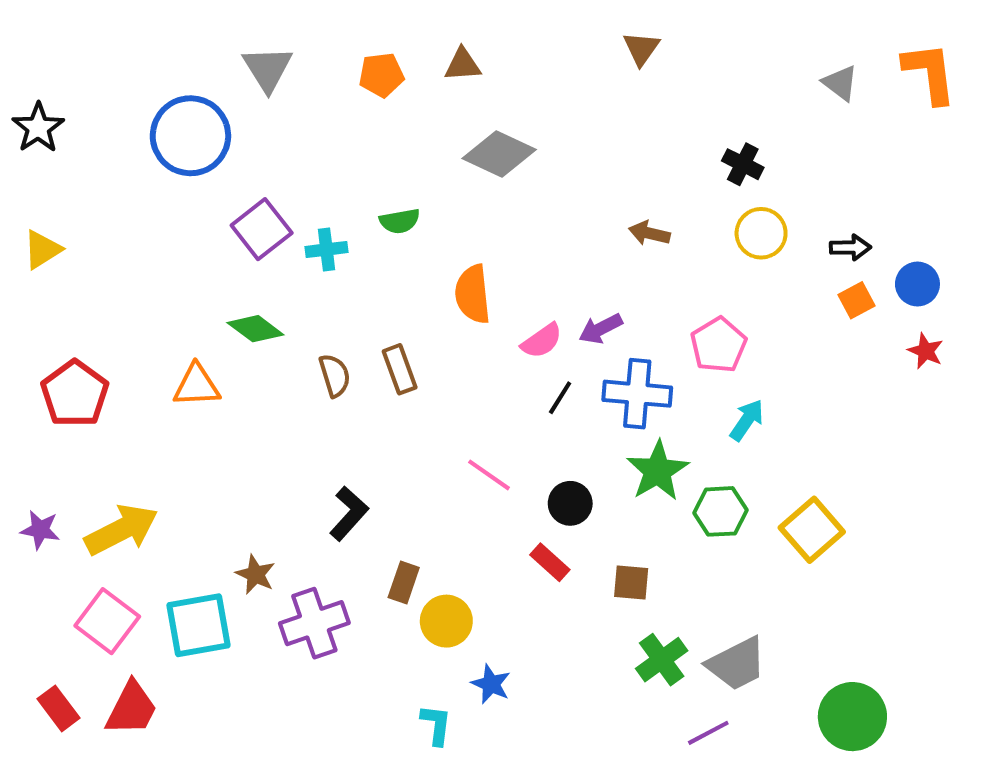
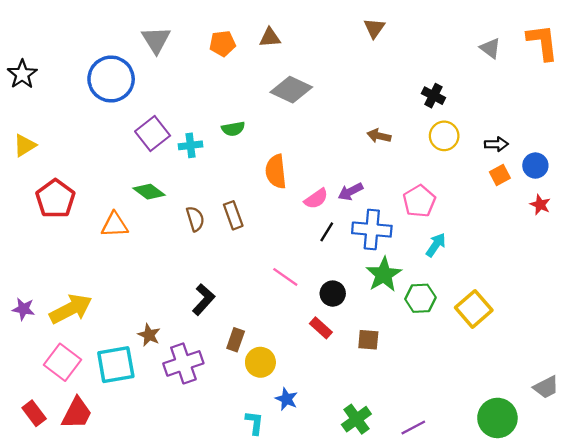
red pentagon: (75, 394) -> (55, 199), moved
green cross: (662, 660) -> (356, 419), moved
gray trapezoid: (737, 664) -> (546, 387), moved, size x0.7

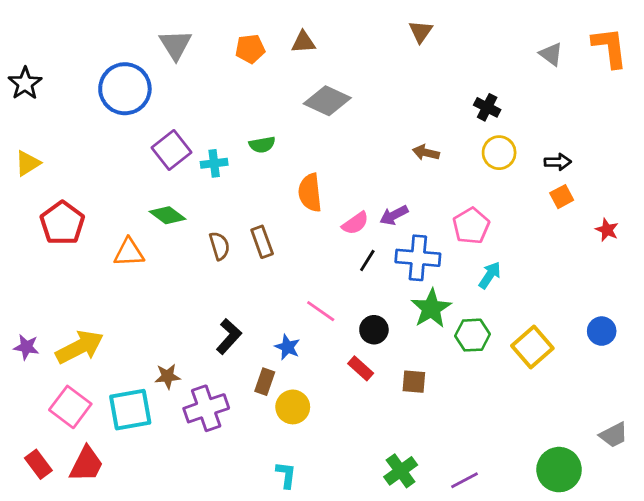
blue circle: (535, 166) -> (602, 331), moved
brown star: (149, 335) -> (168, 376), turned -30
blue star: (286, 399) -> (287, 347), moved

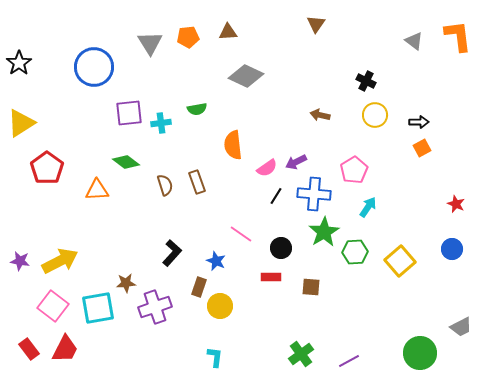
gray triangle: (176, 45) -> (150, 43), moved
purple square: (172, 150) -> (129, 113), turned 32
yellow triangle: (28, 163) -> (21, 123), size x1.4
red star: (607, 230) -> (456, 204), moved
red rectangle: (361, 368) -> (271, 277), turned -42

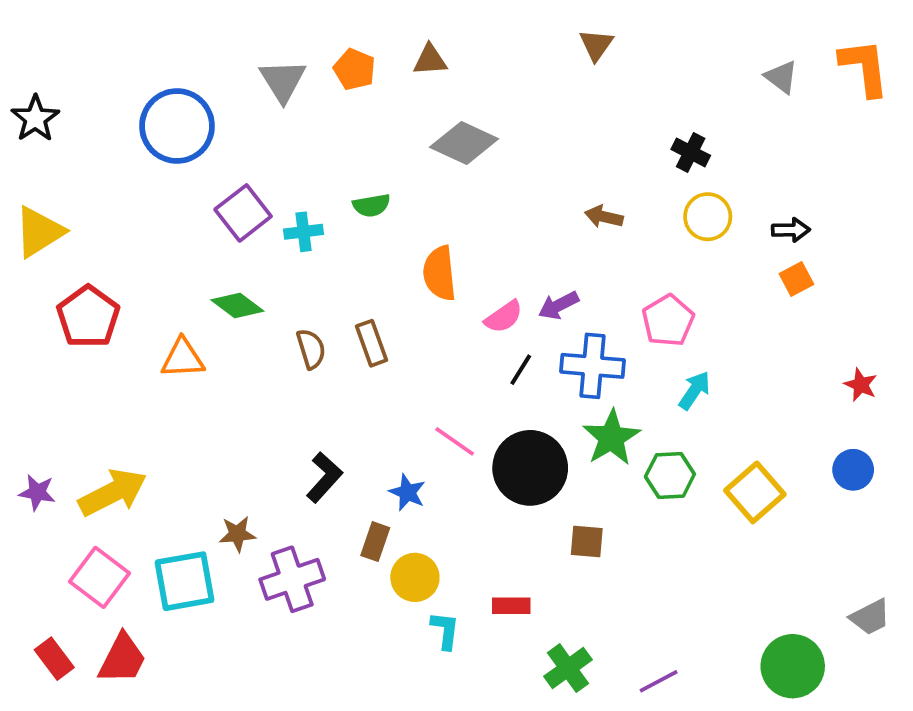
orange pentagon: (188, 37) -> (355, 69), turned 30
purple square: (129, 113) -> (243, 213), turned -32
black circle: (281, 248) -> (530, 468), size x1.8
red rectangle: (271, 277) -> (511, 606), moved
cyan L-shape: (215, 357) -> (445, 630), moved

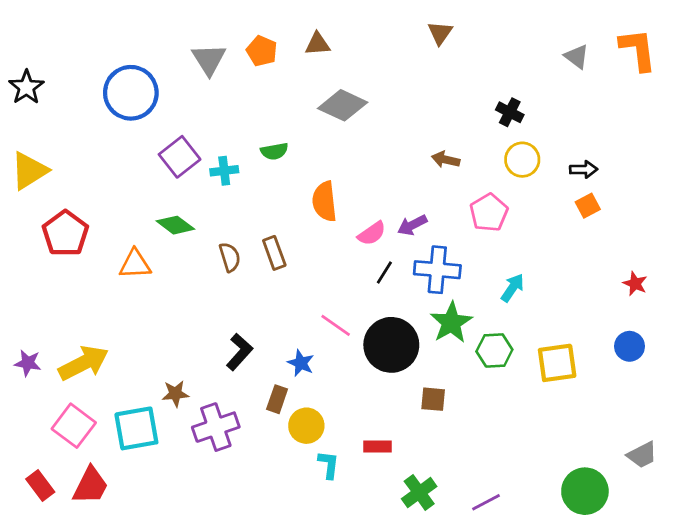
pink pentagon: (668, 321) -> (489, 213), moved
yellow square: (755, 492) -> (557, 363), turned 33

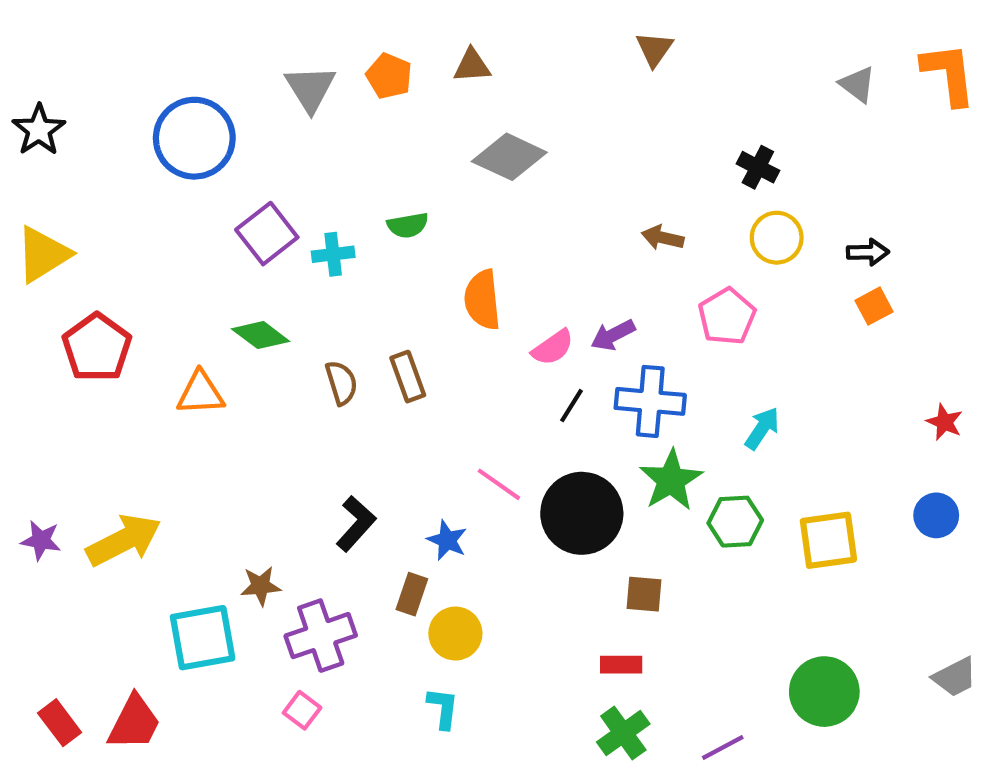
pink square: (74, 426) -> (302, 710), moved, size x0.6
red rectangle: (377, 447) -> (621, 665), moved
cyan L-shape: (329, 465) -> (443, 708), moved
green circle: (585, 491) -> (824, 692), moved

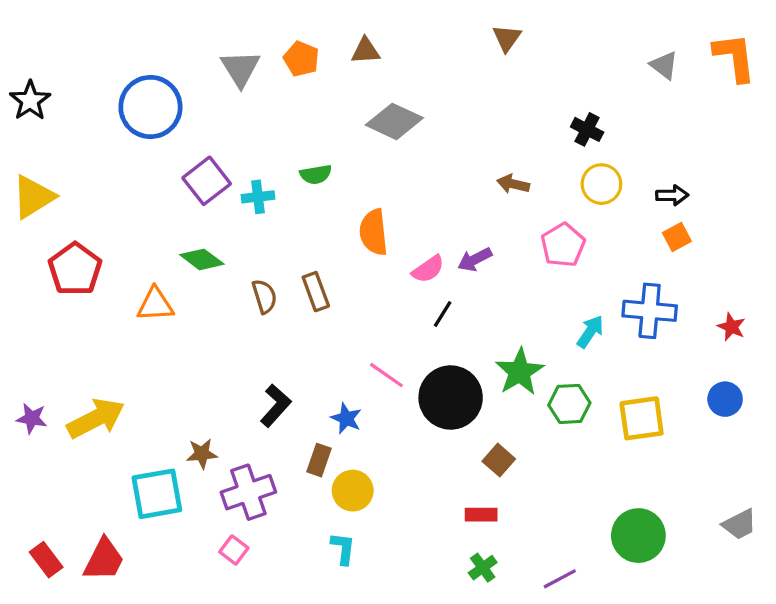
blue cross: (650, 401) -> (650, 311), moved
brown square: (644, 594) -> (499, 460), turned 36
green cross: (623, 733) -> (483, 568), size x0.7

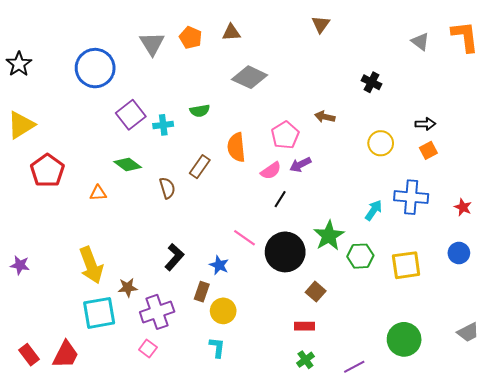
yellow circle: (601, 184) -> (381, 143), moved
pink pentagon: (563, 245) -> (285, 135), moved
brown rectangle: (316, 292) -> (200, 167), moved, turned 55
orange triangle: (155, 304) -> (98, 193), size x0.7
yellow arrow: (96, 418) -> (91, 265), moved, turned 96

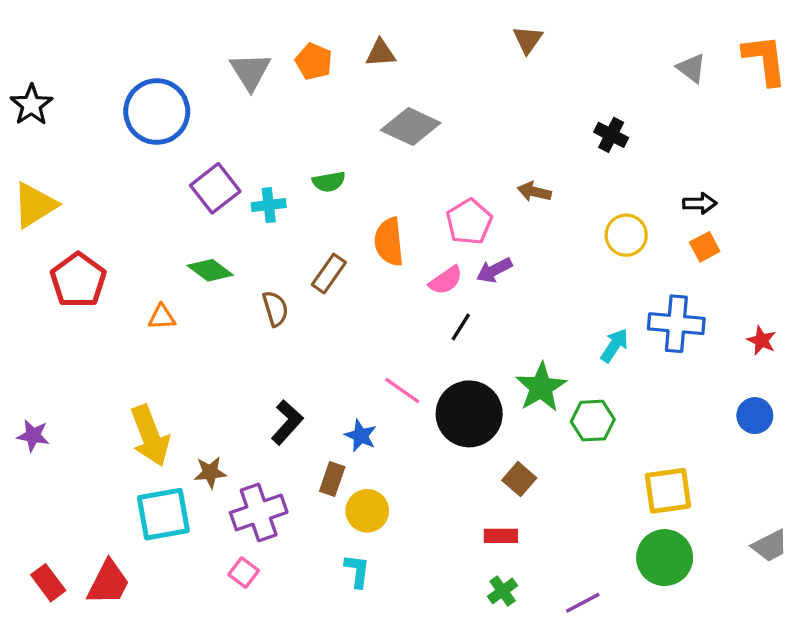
yellow square: (406, 265) -> (668, 491), moved

